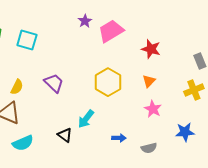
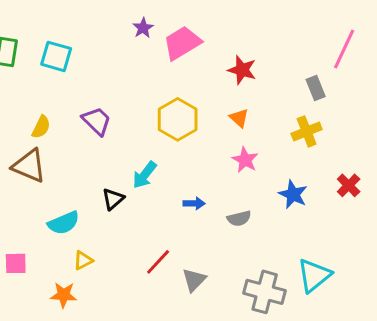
orange triangle: (149, 81) -> (239, 118), turned -32
blue star: (185, 132) -> (293, 194), turned 30
black triangle: (65, 135) -> (113, 199), turned 42
cyan semicircle: (23, 143) -> (64, 223), moved

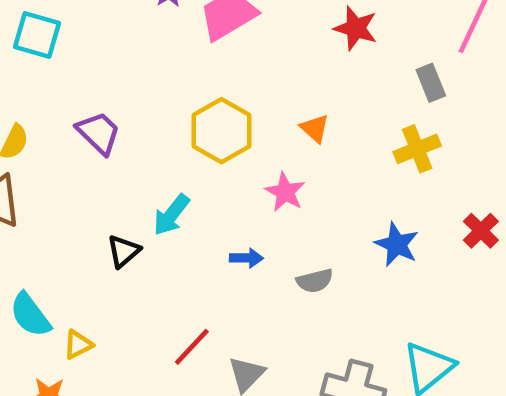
red star: (242, 70) -> (356, 28), moved
pink star: (245, 160) -> (285, 192), moved
cyan semicircle: (64, 223) -> (30, 315), moved, turned 76

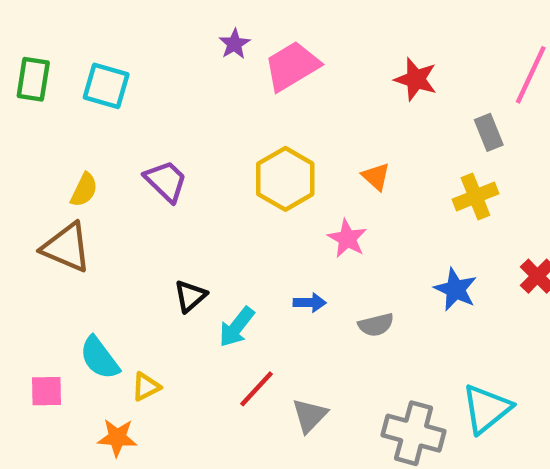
cyan arrow: (171, 215) -> (237, 327), moved

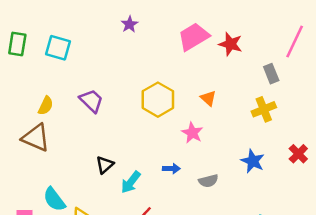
pink trapezoid: (292, 66) -> (194, 37), moved

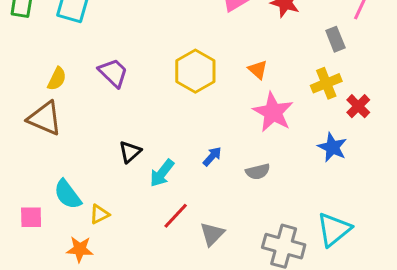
pink star: (192, 133) -> (273, 112), moved, size x1.5
red cross: (298, 154) -> (358, 106), moved
blue star: (253, 161) -> (332, 147), moved
blue arrow: (171, 169) -> (212, 156), turned -49

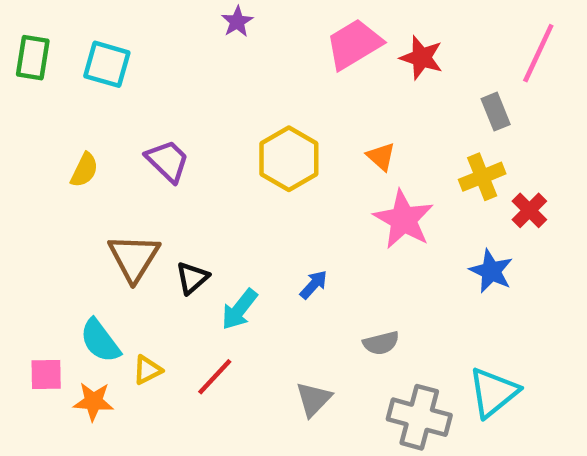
brown triangle: (45, 118) -> (134, 258), moved, turned 39
gray semicircle: (258, 172) -> (381, 343), moved
red line: (176, 216) -> (215, 377), moved
orange star: (80, 249) -> (93, 401), moved

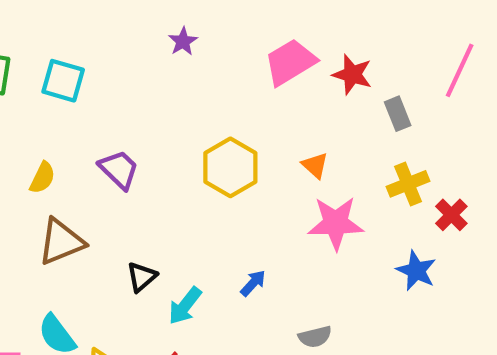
gray rectangle: (496, 112) -> (398, 114), moved
pink star: (404, 219) -> (336, 223), turned -30
brown triangle: (134, 258) -> (61, 242), moved, turned 36

